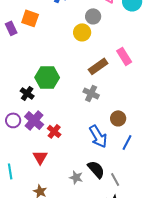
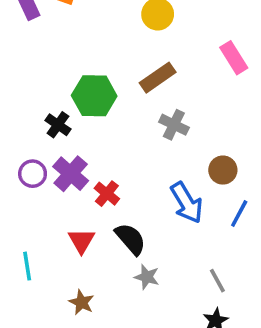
brown rectangle: (98, 66) -> (158, 78), moved
black semicircle: (96, 169) -> (130, 239), moved

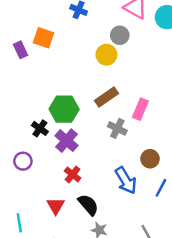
pink rectangle: (234, 58) -> (140, 109), moved, turned 55
purple cross: (71, 174) -> (67, 141), moved

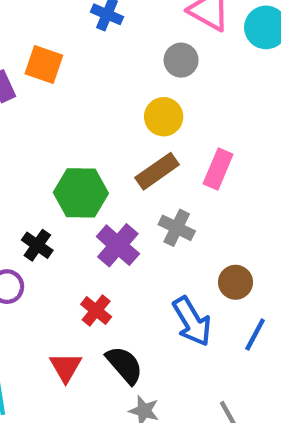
yellow circle: (106, 55) -> (164, 117), moved
pink rectangle: (140, 109) -> (218, 169), moved
black cross: (40, 128) -> (37, 245), moved
purple cross: (67, 141) -> (118, 245), moved

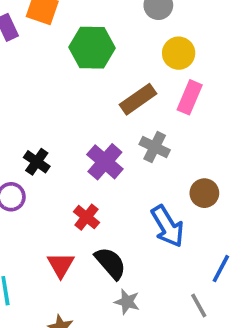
yellow circle: (164, 117) -> (179, 53), moved
green hexagon: (81, 193) -> (92, 48), moved
blue line: (255, 335) -> (221, 269), moved

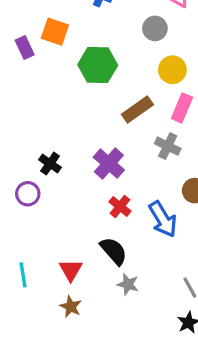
gray cross: (155, 147) -> (168, 146), moved
red cross: (86, 217) -> (120, 206), moved
red triangle: (61, 265) -> (71, 270), moved

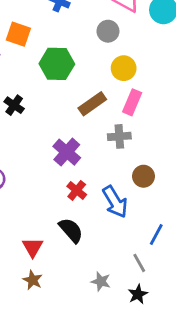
gray cross: (168, 146) -> (119, 136), turned -30
black cross: (50, 164) -> (14, 105), moved
gray star: (128, 284) -> (101, 281), moved

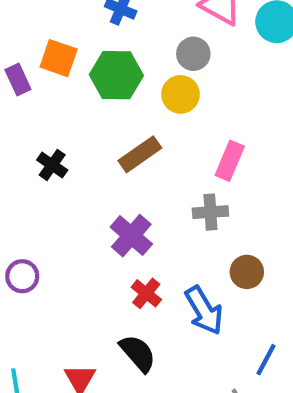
green hexagon: (57, 64) -> (116, 75), moved
yellow circle: (124, 68) -> (181, 94), moved
brown rectangle: (92, 104) -> (140, 154), moved

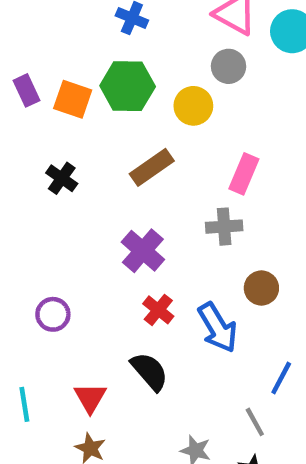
gray circle: (193, 54) -> (229, 66), moved
orange square: (59, 58) -> (73, 99), moved
purple circle: (22, 276) -> (53, 314), moved

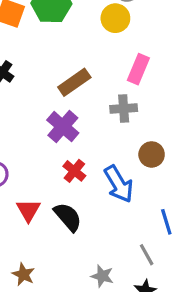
yellow circle: (193, 106) -> (115, 18), moved
brown rectangle: (152, 167) -> (74, 82), moved
blue line: (281, 378) -> (166, 222), turned -45
red triangle: (90, 398) -> (28, 210), moved

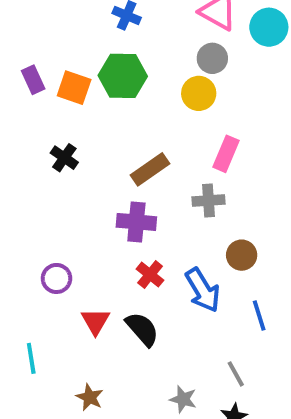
purple cross: (63, 127) -> (136, 222), turned -36
blue line: (166, 222) -> (259, 315), moved

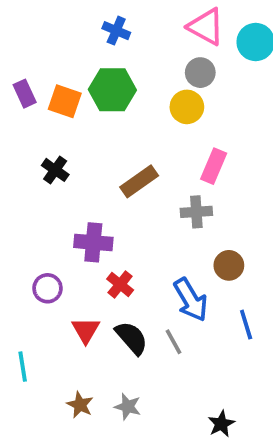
purple cross: (136, 222) -> (93, 242), moved
red cross: (150, 275) -> (120, 284), moved
gray line: (236, 374) -> (174, 342), moved
gray star: (183, 399) -> (128, 407), moved

